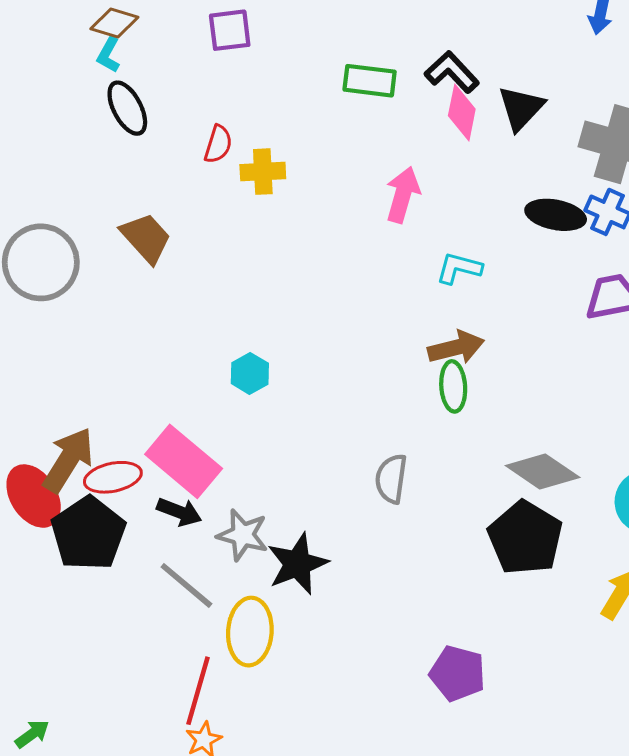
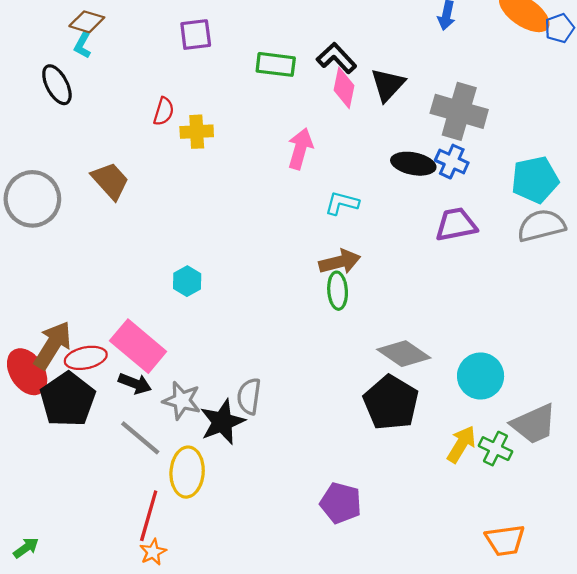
purple square: (230, 30) -> (196, 35), moved
black ellipse: (127, 108) -> (57, 85), moved
gray semicircle: (391, 479) -> (249, 396), moved

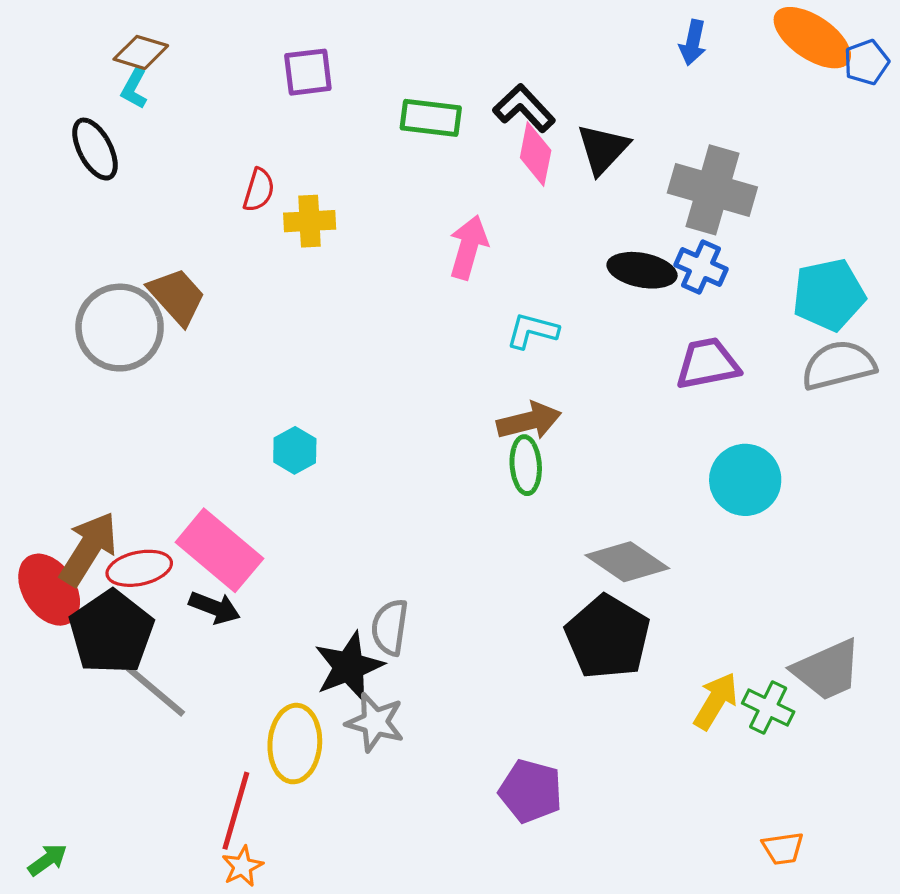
gray circle: (32, 199) -> (120, 328), moved
cyan circle: (481, 376) -> (745, 480), moved
gray star: (182, 401) -> (375, 722), moved
gray line: (140, 438) -> (156, 691), moved
orange trapezoid: (505, 540) -> (783, 848), size x0.7

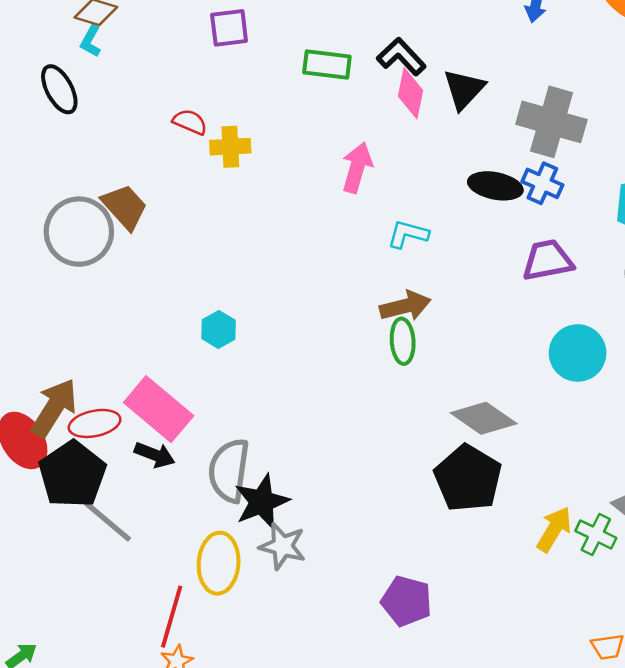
red semicircle: (259, 190) -> (190, 122), turned -84
gray semicircle: (390, 627) -> (229, 470), moved, size x1.4

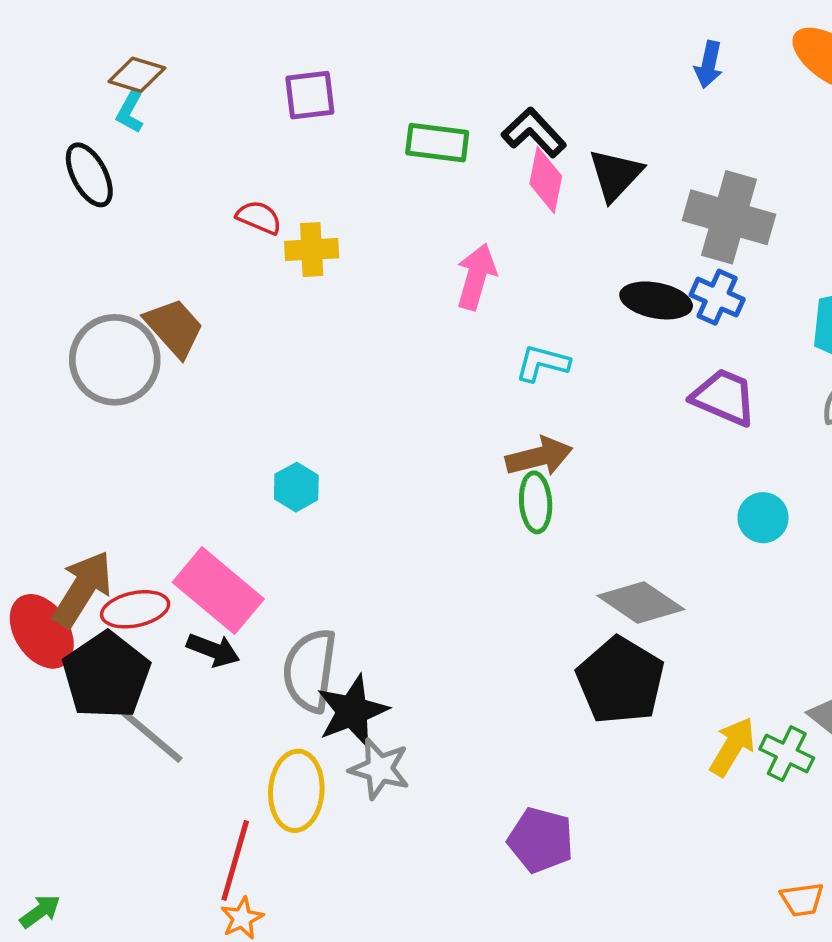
purple trapezoid: (548, 260) -> (724, 397), turned 34
cyan circle: (578, 353) -> (763, 518), size x0.7

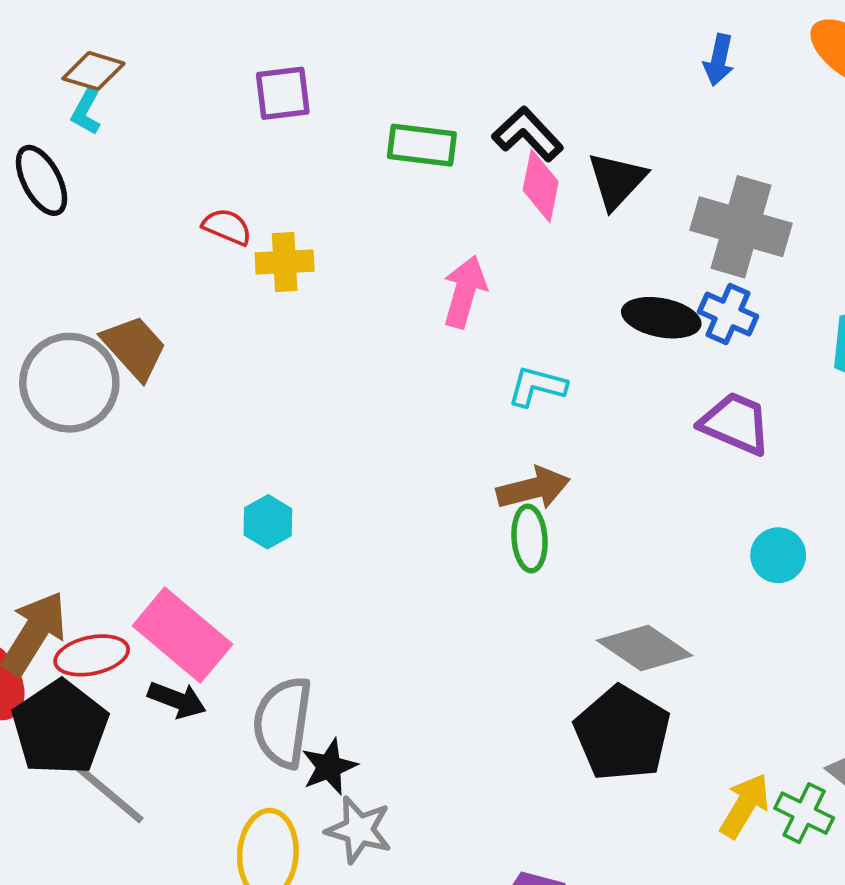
black star: (352, 711) -> (329, 767), size x0.7

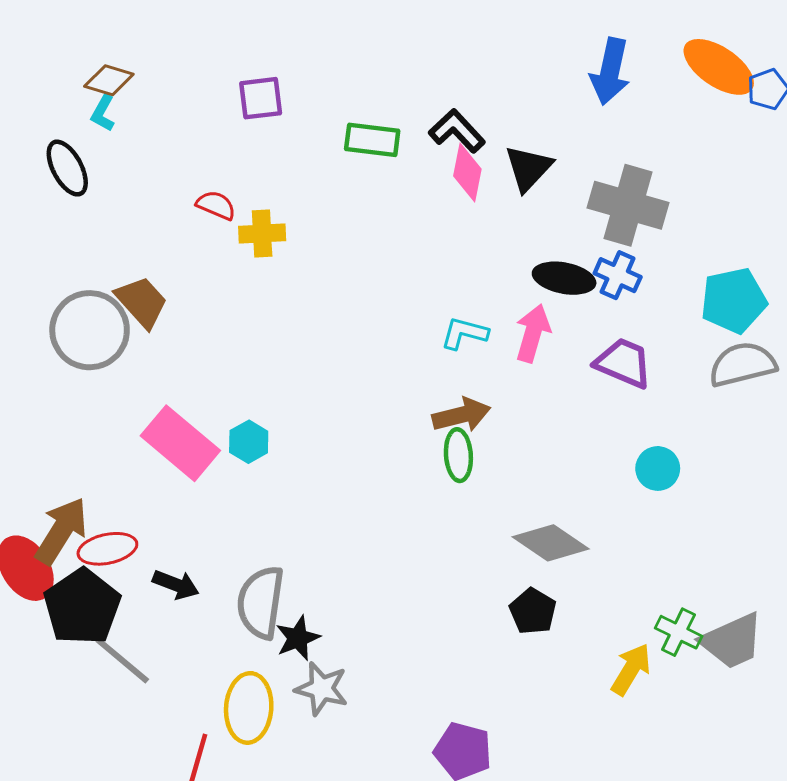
blue arrow: (719, 60) -> (610, 71), size x1.6
pink arrow: (465, 292) -> (533, 333), moved
pink rectangle: (183, 635) -> (180, 443), moved
black pentagon: (622, 733) -> (533, 611), size x0.6
green cross: (804, 813) -> (679, 632), moved

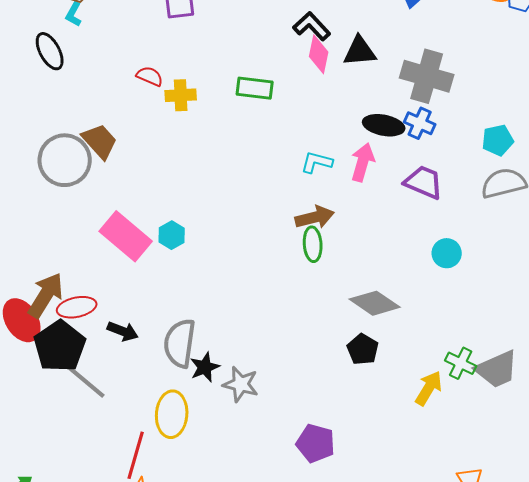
green rectangle: (372, 140) -> (255, 88), moved
black triangle: (528, 168) -> (360, 51), turned 42
cyan pentagon: (734, 300) -> (498, 140), size x0.7
gray star: (322, 689) -> (241, 384), moved

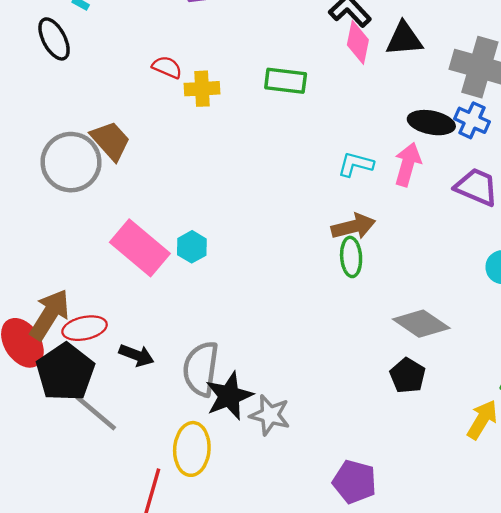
black star: (205, 367) -> (229, 396), size x1.4

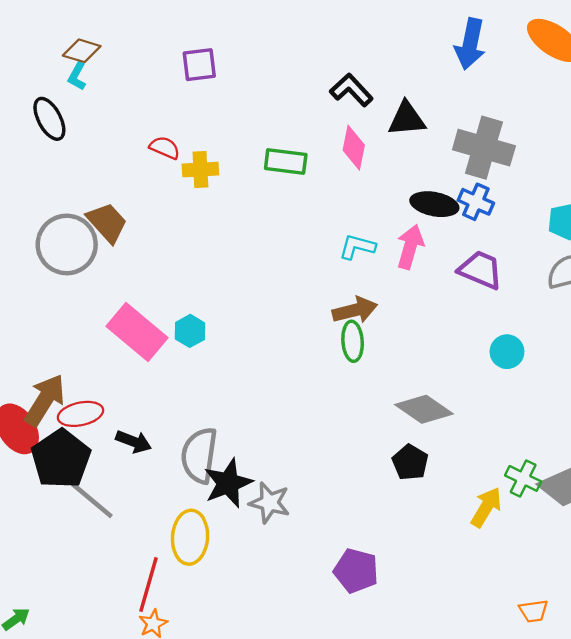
pink diamond: (358, 42) -> (354, 148), moved

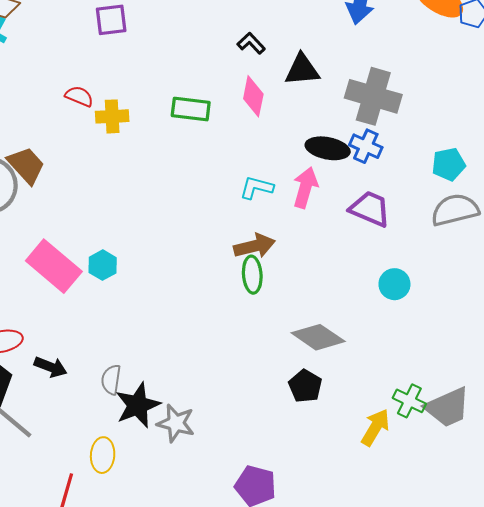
black L-shape: (351, 90) -> (251, 43), size x0.7
gray semicircle: (199, 455) -> (111, 380), size x0.6
yellow ellipse: (190, 537) -> (103, 455), size x0.7

